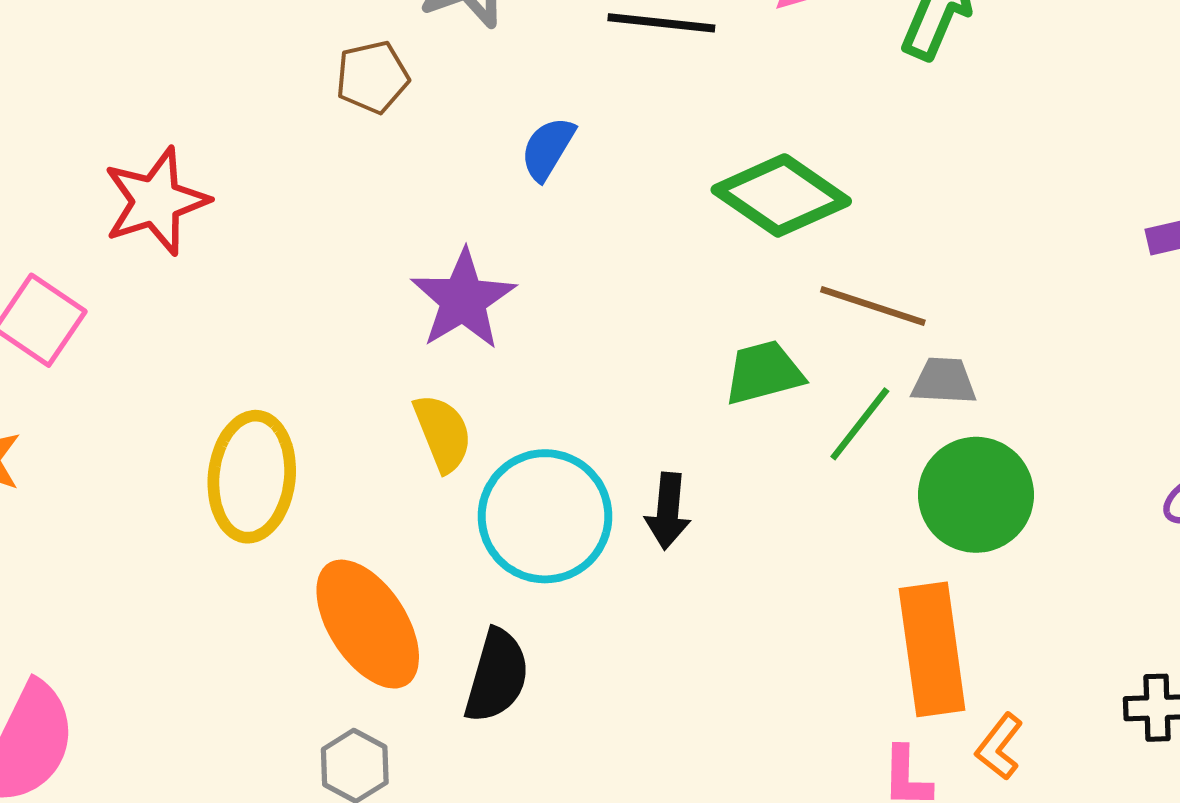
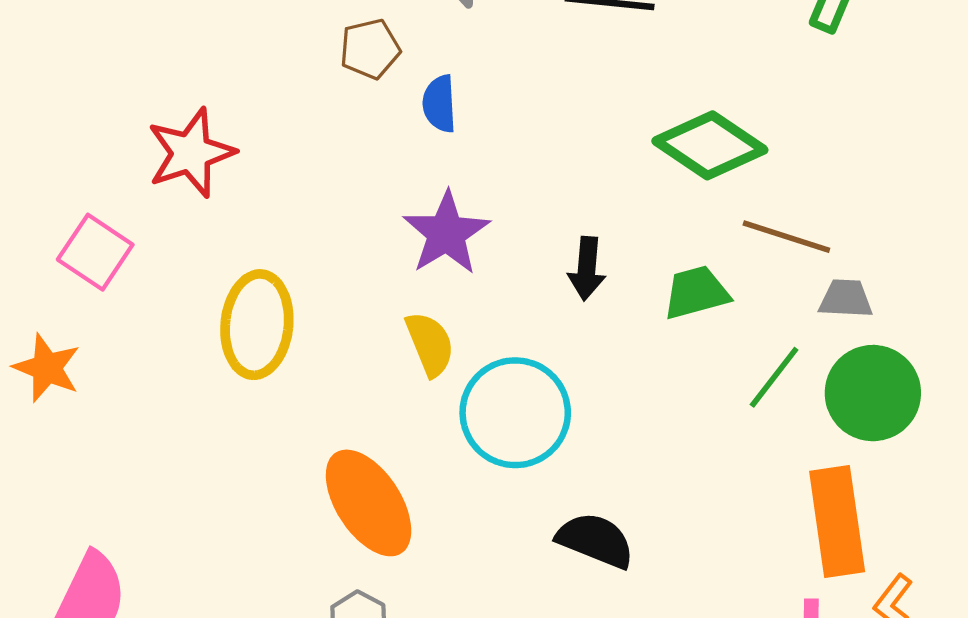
blue semicircle: (548, 149) -> (439, 104), moved, turned -34
green line: (860, 424) -> (774, 377), moved
yellow ellipse: (252, 477) -> (257, 325), moved
black arrow: (668, 511) -> (587, 269), moved
black semicircle: (497, 676) -> (595, 540), moved, turned -84

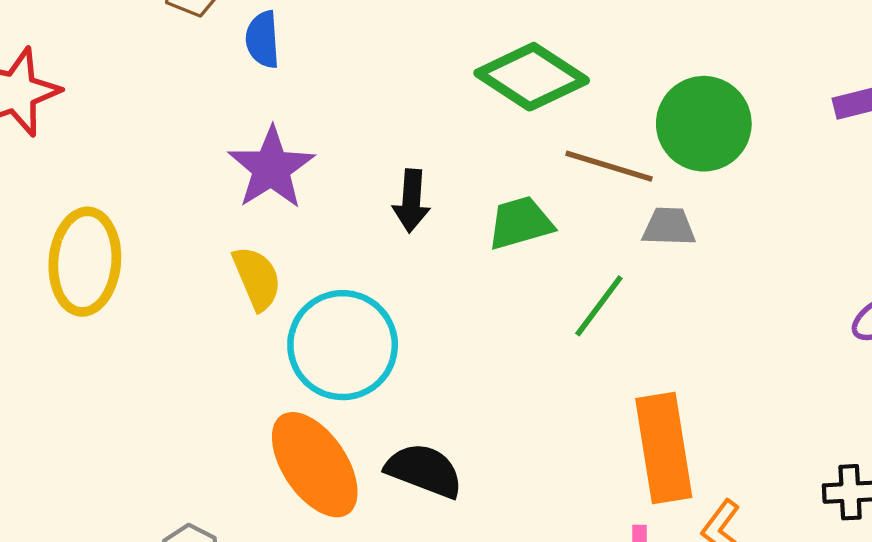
green circle: (873, 393) -> (704, 124), moved
orange ellipse: (369, 503) -> (315, 465), moved

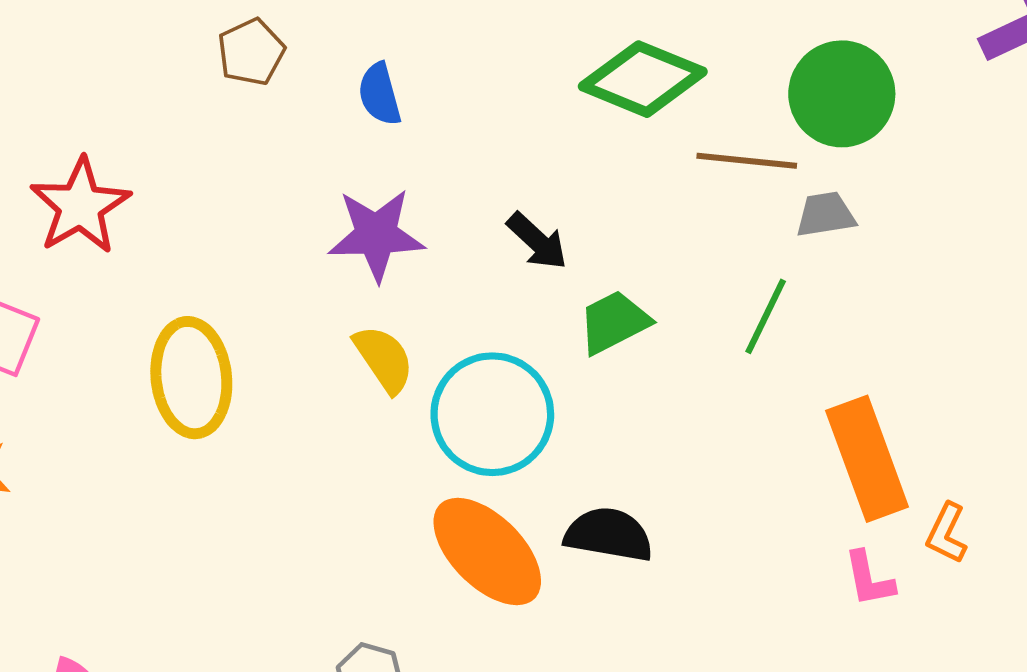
blue semicircle: (263, 40) -> (380, 94), moved
purple star: (271, 168) -> (376, 235), turned -30
black arrow: (411, 201) -> (537, 241), turned -40
green trapezoid: (520, 223) -> (614, 322), moved

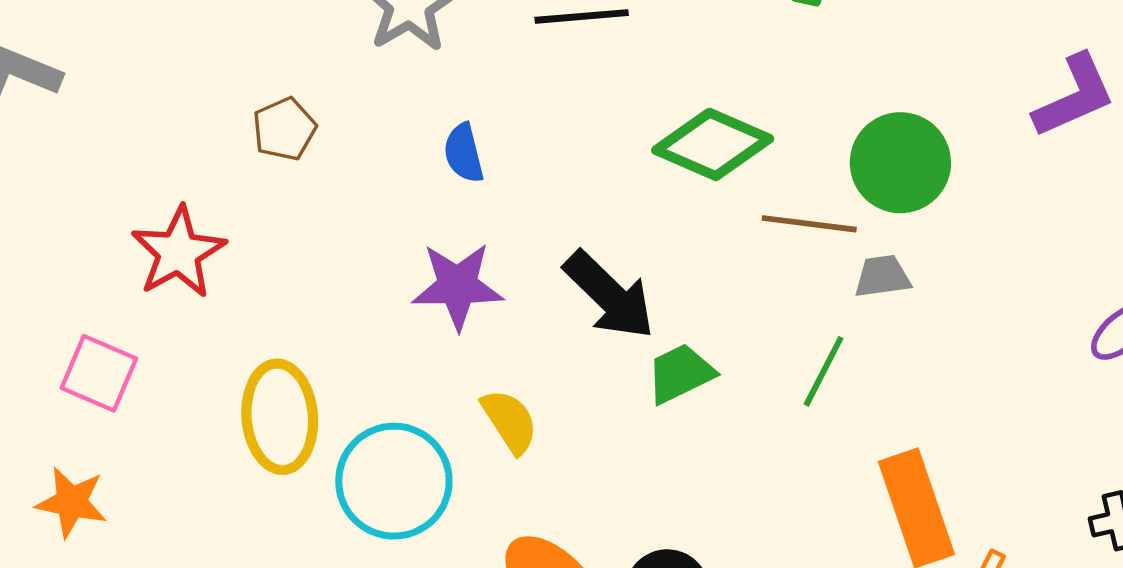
brown pentagon: (251, 52) -> (284, 129), moved
black arrow: (537, 241) -> (609, 295), size x1.6
yellow semicircle: (384, 359) -> (510, 421), moved
cyan circle: (492, 414) -> (394, 481), moved

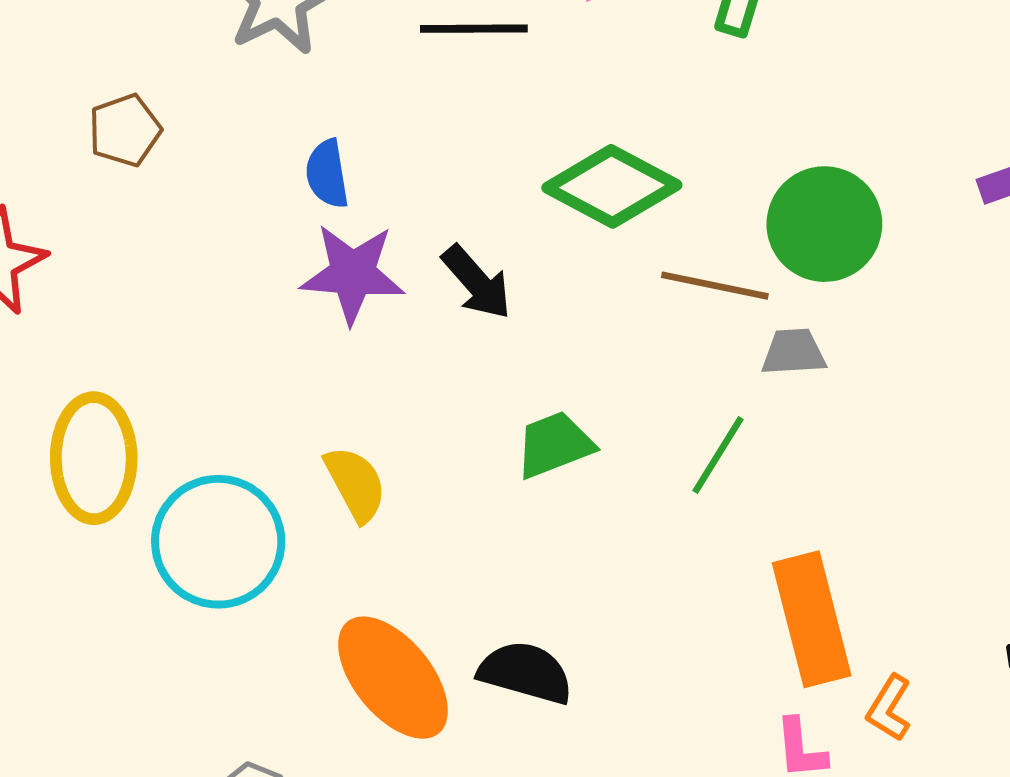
purple star: (458, 286) -> (353, 274), moved
black arrow: (609, 295) -> (477, 282), moved, size x0.7

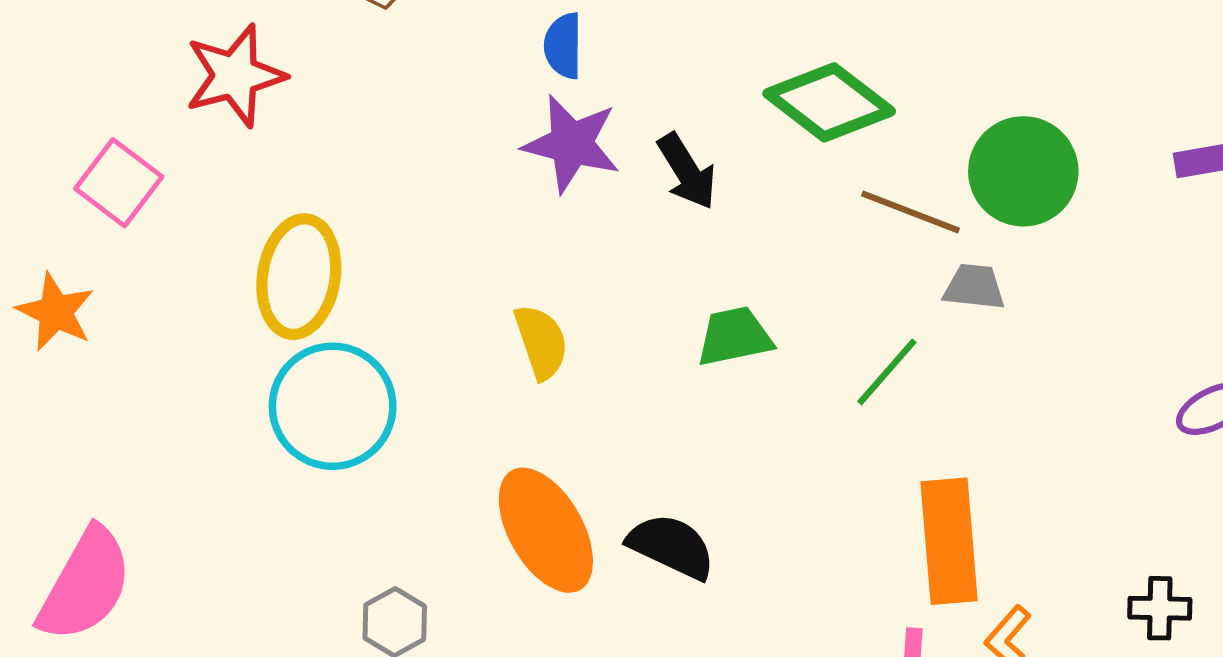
cyan circle: (218, 542) -> (333, 406), moved

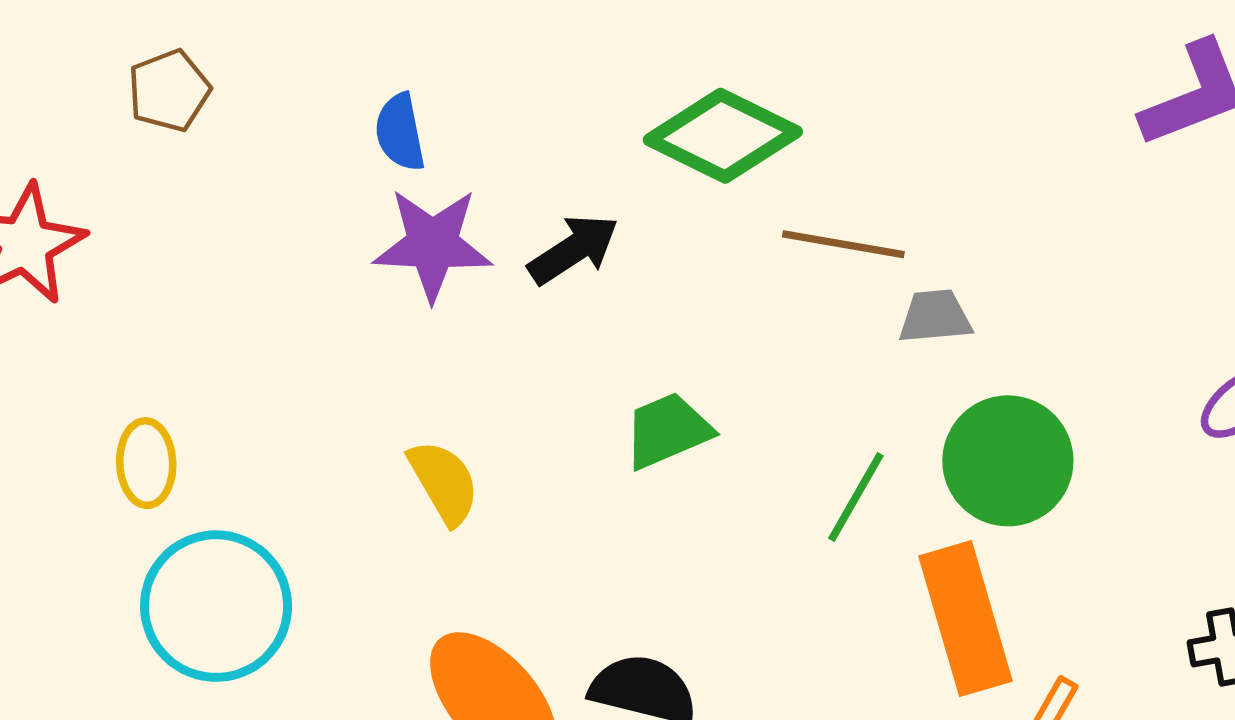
black arrow: (687, 171) -> (573, 249), turned -80
green circle: (1023, 171) -> (1008, 461), moved
yellow ellipse: (299, 277) -> (146, 463), size x0.6
green line: (887, 372) -> (856, 497), moved

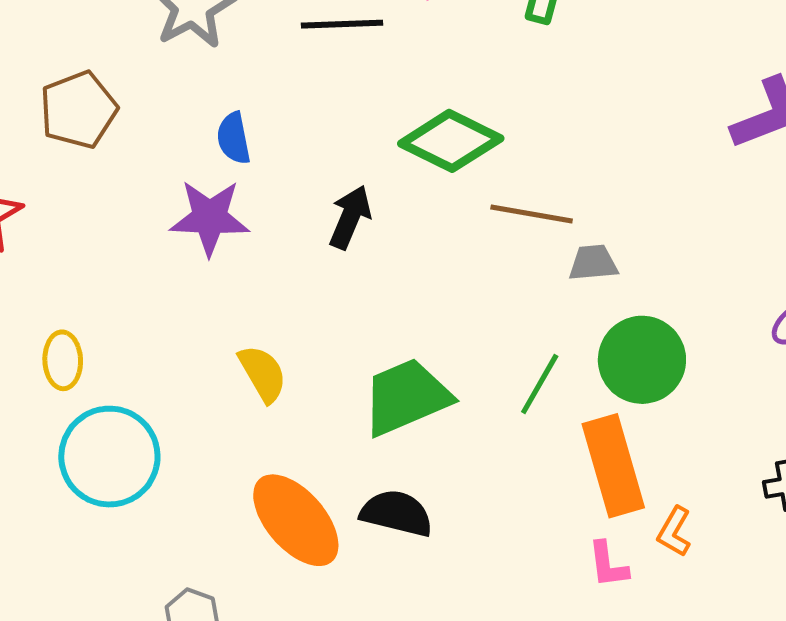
brown pentagon: (169, 91) -> (79, 110), size x1.4
purple star: (433, 244) -> (210, 218), moved
black arrow: (573, 249) -> (350, 217), turned -34
green trapezoid: (668, 431) -> (406, 397), moved, size x1.5

